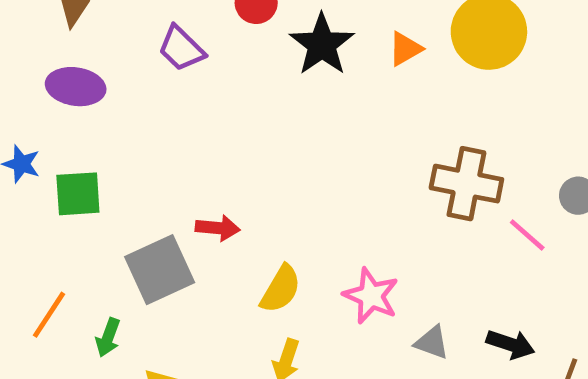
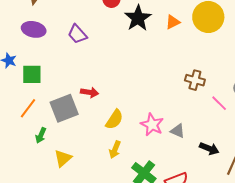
purple trapezoid: (181, 48) -> (77, 34), moved
brown cross: (466, 184) -> (195, 80), size x0.7
orange line: (49, 315) -> (28, 108), moved
gray triangle: (432, 342) -> (178, 131), moved

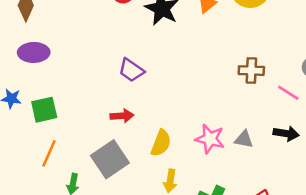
purple trapezoid: (77, 34) -> (131, 70), moved
gray square: (64, 108) -> (110, 159), moved
black arrow: (209, 149) -> (286, 133), moved

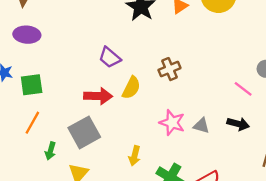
brown cross: (251, 71) -> (169, 69), moved, turned -30
red arrow: (122, 116) -> (98, 96), size x1.4
yellow semicircle: (161, 143) -> (131, 88), moved

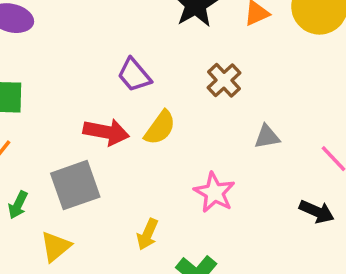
brown cross: (169, 69) -> (224, 80), moved, turned -30
gray triangle: (201, 126) -> (267, 137), moved, turned -36

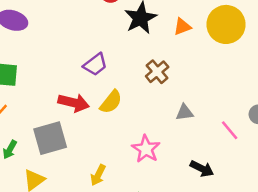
purple trapezoid: (134, 75) -> (95, 65), turned -90
black arrow: (317, 212) -> (202, 169), moved

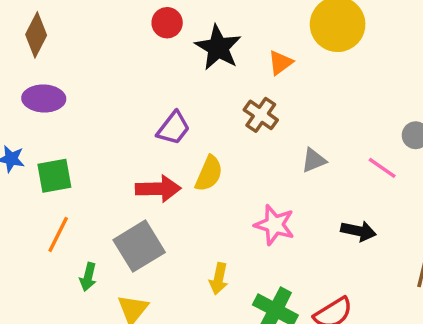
orange triangle: (182, 27) -> (280, 63), moved

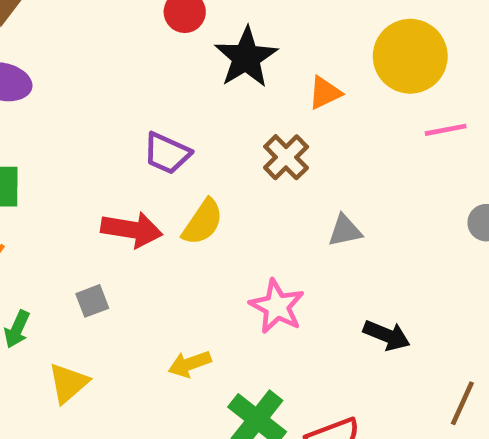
purple trapezoid: (173, 128) -> (167, 153), turned 66
pink line: (382, 168) -> (446, 130), moved, turned -56
gray square: (139, 246) -> (92, 301), size x0.5
yellow arrow: (219, 279) -> (190, 364), turned 48

